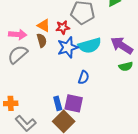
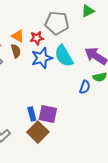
cyan semicircle: (90, 45) -> (64, 56), turned 75
blue semicircle: (84, 77) -> (85, 87), moved

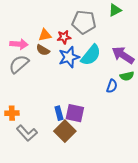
orange triangle: (18, 36) -> (45, 35), turned -40
brown semicircle: (16, 51) -> (43, 50), turned 136
cyan semicircle: (64, 56) -> (91, 55), turned -110

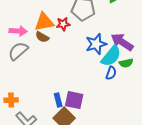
orange triangle: (45, 35) -> (44, 22), size x1.5
cyan semicircle: (91, 55) -> (111, 56), moved
blue star: (69, 57) -> (96, 44), moved

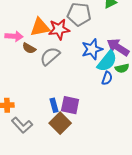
red star: (63, 24) -> (59, 29), size x1.5
brown semicircle: (42, 37) -> (29, 48), moved
gray semicircle: (18, 51) -> (50, 56), moved

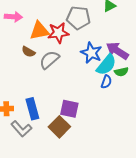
pink arrow: (14, 36) -> (13, 17), moved
blue star: (92, 49) -> (91, 53), turned -30
blue rectangle: (54, 105) -> (32, 109), moved, size x1.5

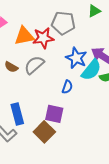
brown semicircle: (28, 52) -> (11, 67), moved
blue semicircle: (106, 82) -> (67, 87), moved

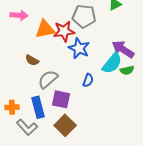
blue star: (76, 58) -> (79, 48), moved
gray semicircle: (34, 65) -> (48, 79), moved
purple square: (54, 114) -> (61, 99), moved

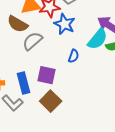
brown semicircle: (32, 60) -> (18, 24), moved, size x1.5
gray semicircle: (48, 79) -> (32, 41), moved

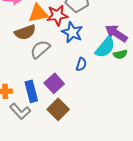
brown semicircle: (18, 24) -> (25, 32), turned -50
purple square: (46, 75) -> (54, 83), turned 36

